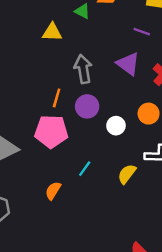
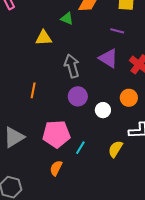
orange line: (57, 98) -> (33, 90), moved
pink pentagon: (51, 131) -> (56, 134), moved

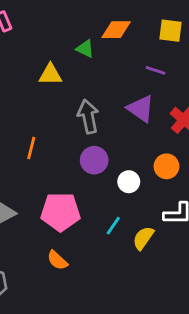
cyan line: (80, 148) -> (113, 226), moved
orange semicircle: (56, 168) -> (57, 260), turned -77

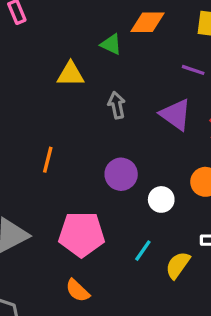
gray arrow: (88, 116) -> (117, 105), moved, size x0.7

